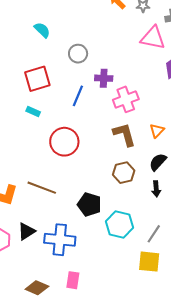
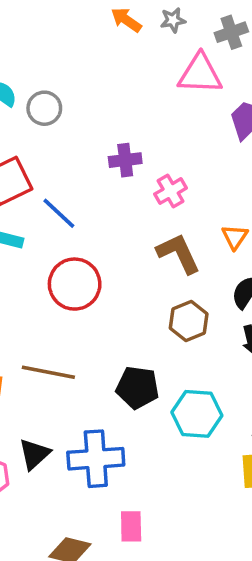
gray circle: (78, 54) -> (44, 108), moved
blue line: (78, 96) -> (59, 213), moved, turned -60
pink cross: (126, 99) -> (171, 191), size x0.7

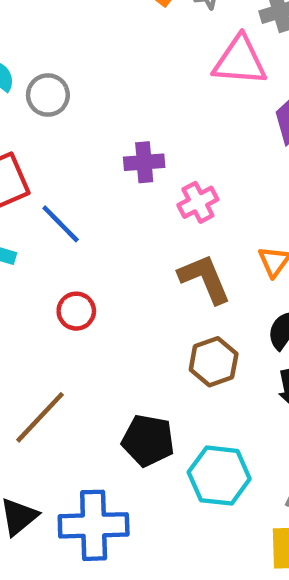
red circle: (75, 284) -> (76, 311), size x0.6
brown line: (48, 372) -> (40, 417), turned -60

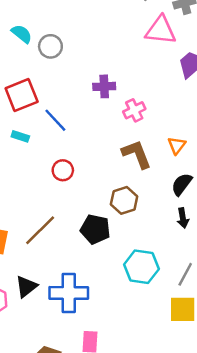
brown hexagon: (214, 362) -> (124, 200), moved
black pentagon: (148, 440) -> (95, 229), moved

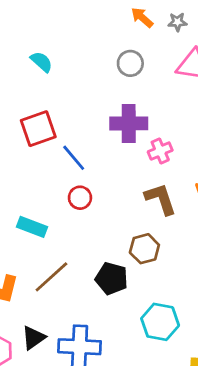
gray circle: (50, 46) -> (130, 63), moved
purple cross: (104, 86) -> (129, 123), size x1.5
cyan rectangle: (20, 136) -> (32, 227), moved, size x1.5
red circle: (63, 170) -> (80, 198), moved

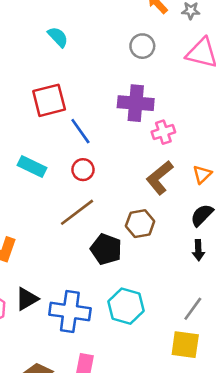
brown L-shape: (161, 199) -> (160, 178), turned -116
cyan rectangle: (32, 227) -> (32, 167), moved
brown line: (51, 277) -> (77, 212), moved
cyan hexagon: (160, 322) -> (126, 306), moved

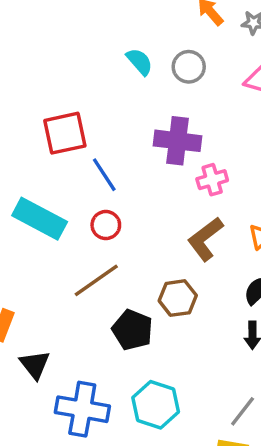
cyan semicircle: (58, 37) -> (140, 62), moved
cyan rectangle: (32, 167) -> (40, 219), size x1.4
black triangle: (27, 299) -> (35, 365), moved, turned -40

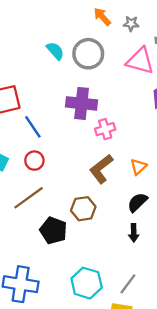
gray circle: (189, 67) -> (88, 54), size x1.4
cyan hexagon: (156, 405) -> (87, 283), moved

